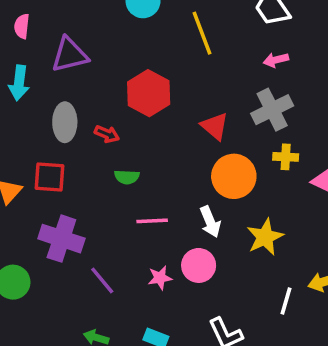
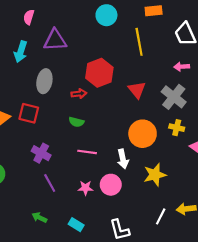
gray cross: (272, 110) -> (174, 97), turned -35
red triangle: (215, 126) -> (137, 90), moved
red arrow: (107, 134) -> (79, 94), moved, turned -40
purple cross: (61, 239) -> (41, 153), moved, size x0.7

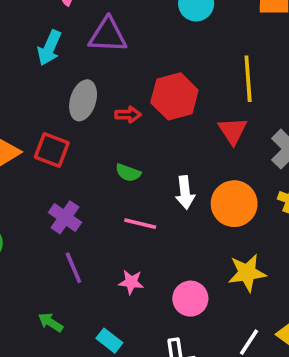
yellow line: (139, 42) -> (248, 79), moved
red arrow: (79, 94) -> (128, 115), moved
white arrow: (123, 159) -> (185, 192), moved
pink circle: (111, 185) -> (190, 299), moved

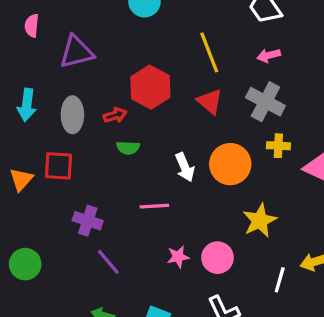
cyan arrow: (49, 48) -> (27, 105), moved
green semicircle: (128, 173) -> (128, 148), moved
pink star: (131, 282) -> (178, 257), moved

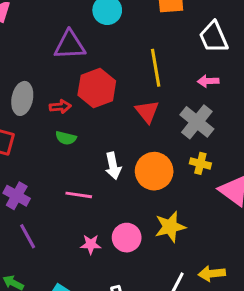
purple triangle: (76, 52) -> (70, 45), moved
pink circle: (218, 258) -> (127, 238), moved

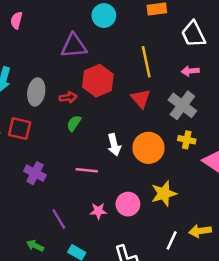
green semicircle: (66, 138) -> (74, 123), turned 112
purple line: (28, 236) -> (59, 219), moved

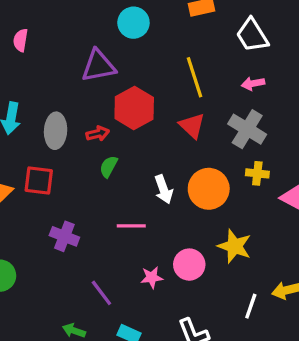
yellow star: (164, 194) -> (234, 246), turned -30

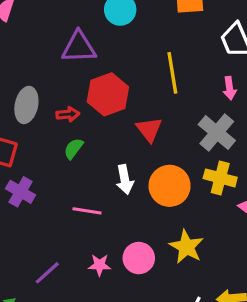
pink arrow: (253, 84) -> (230, 88), turned -95
red triangle: (192, 126) -> (149, 130), moved
yellow cross: (257, 173) -> (220, 178), size x1.4
purple cross: (64, 236) -> (21, 192), moved
purple line: (101, 293) -> (47, 273), turned 76

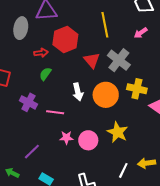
pink arrow: (230, 88) -> (141, 33), turned 64
gray ellipse: (26, 105) -> (21, 28), moved
gray cross: (217, 132) -> (119, 60), moved
purple cross: (21, 192) -> (28, 102), moved
pink star: (100, 265) -> (66, 138), moved

